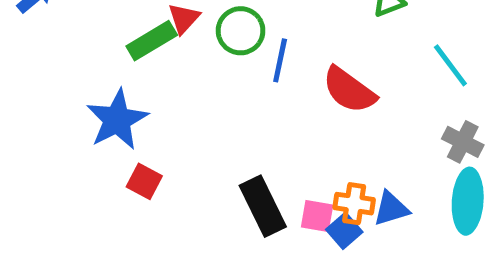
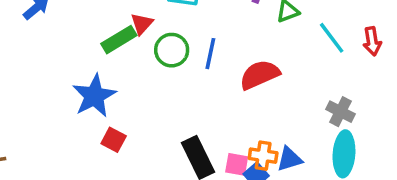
green circle: (241, 31) -> (172, 50), moved
cyan line: (450, 65) -> (332, 38), moved
red semicircle: (349, 90) -> (260, 75), turned 120

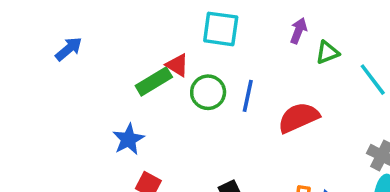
red triangle: (142, 24) -> (177, 65), turned -40
blue star: (94, 96) -> (128, 139), size x0.7

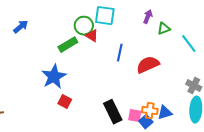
red triangle: (177, 65) -> (92, 36), moved
green circle: (208, 92) -> (84, 26), moved
blue star: (128, 139) -> (54, 77), size x1.4

